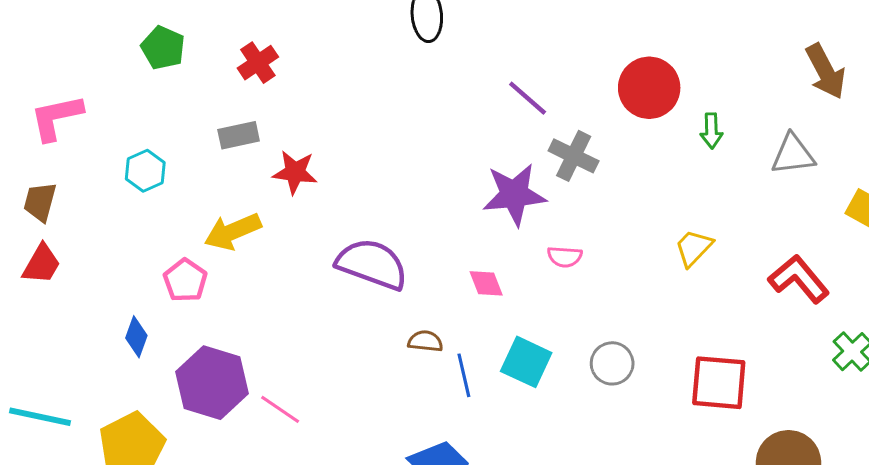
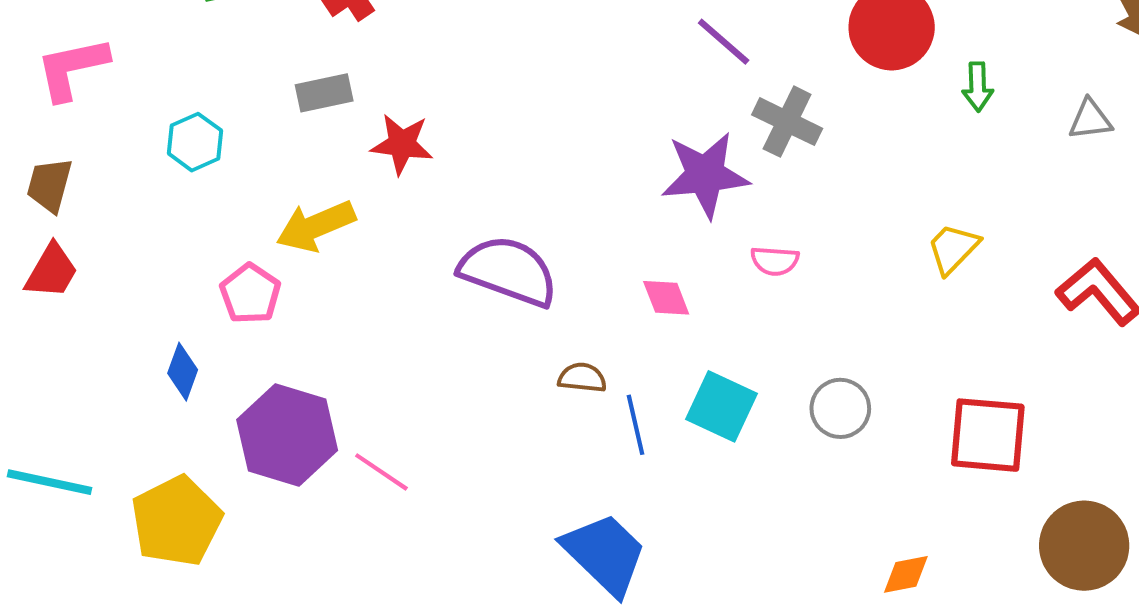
gray triangle: (793, 154) -> (1090, 120), size x0.7

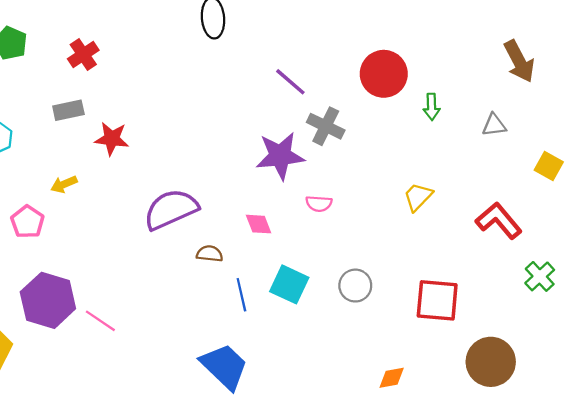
yellow arrow: (316, 226) -> (64, 184), size x0.6
purple semicircle: (508, 271) -> (171, 209), turned -44
brown semicircle: (582, 378) -> (210, 254), moved

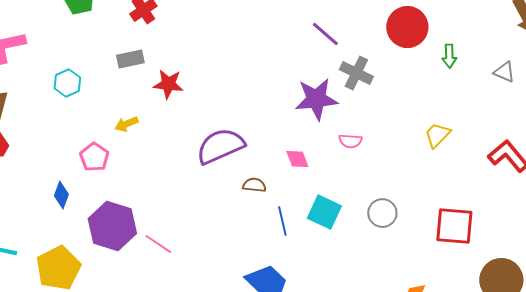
gray triangle: (494, 125) -> (504, 72), turned 30

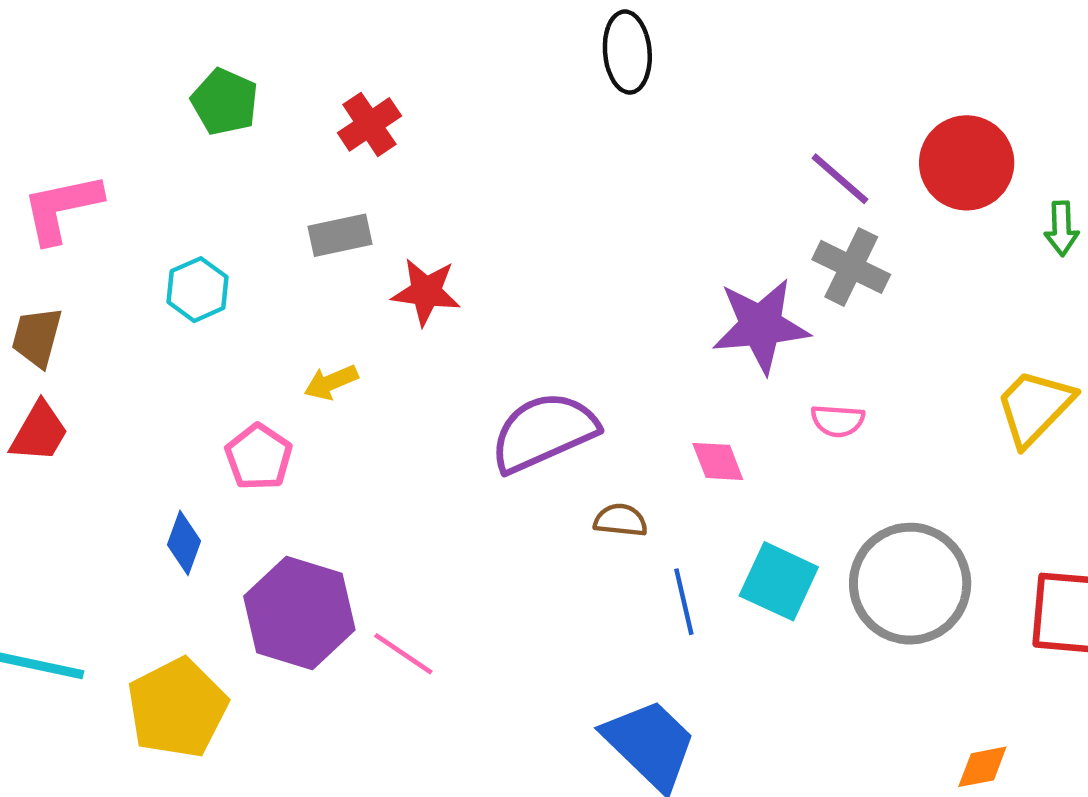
purple line: (325, 34) -> (840, 179), moved
yellow trapezoid: (437, 135) -> (1034, 407), size x1.4
gray circle: (382, 213) -> (910, 584), size x1.8

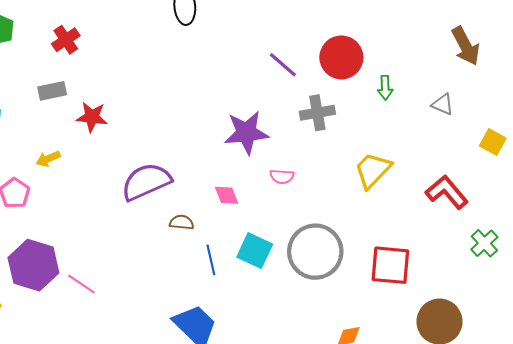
gray cross: (851, 267) -> (317, 113), moved, turned -36

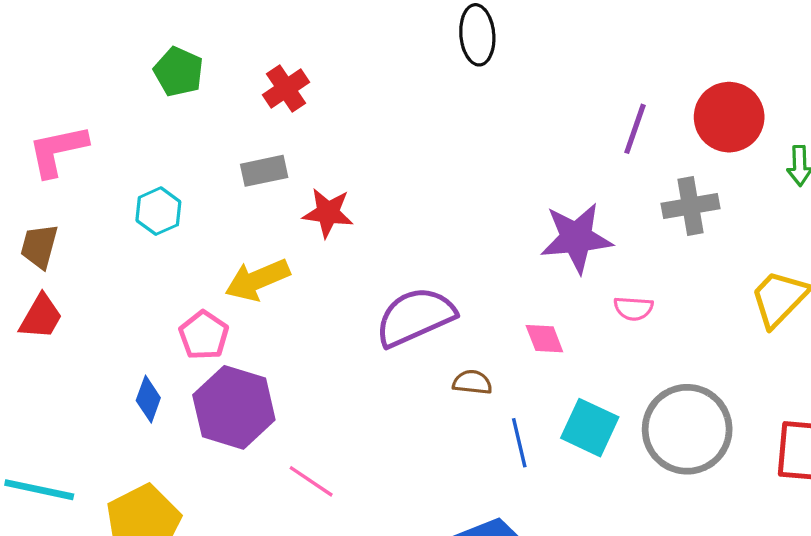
purple line: (283, 65) -> (635, 129), turned 68
yellow arrow: (48, 159) -> (257, 280), size x1.6
purple hexagon: (33, 265) -> (234, 407), moved

